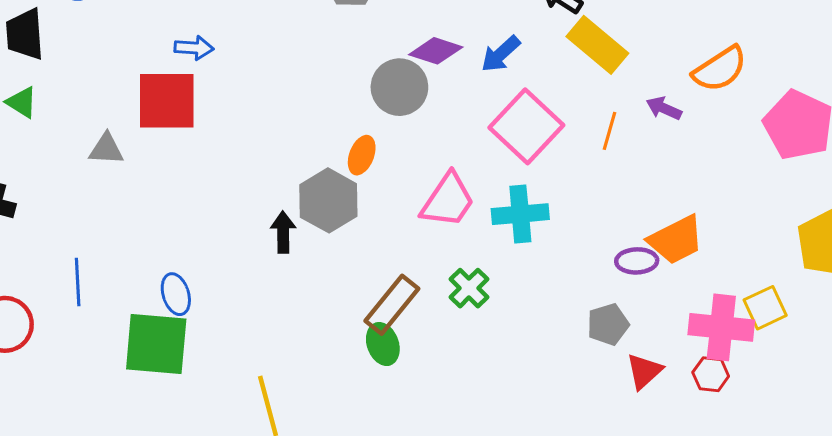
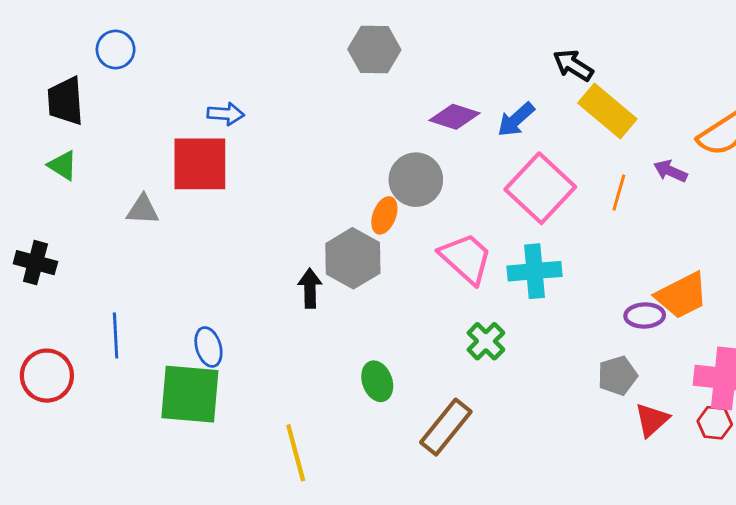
gray circle: (399, 87) -> (416, 180), moved
pink trapezoid: (448, 200) -> (466, 258), turned -82
brown rectangle: (392, 305) -> (446, 427), moved
green ellipse: (383, 344) -> (377, 381), moved

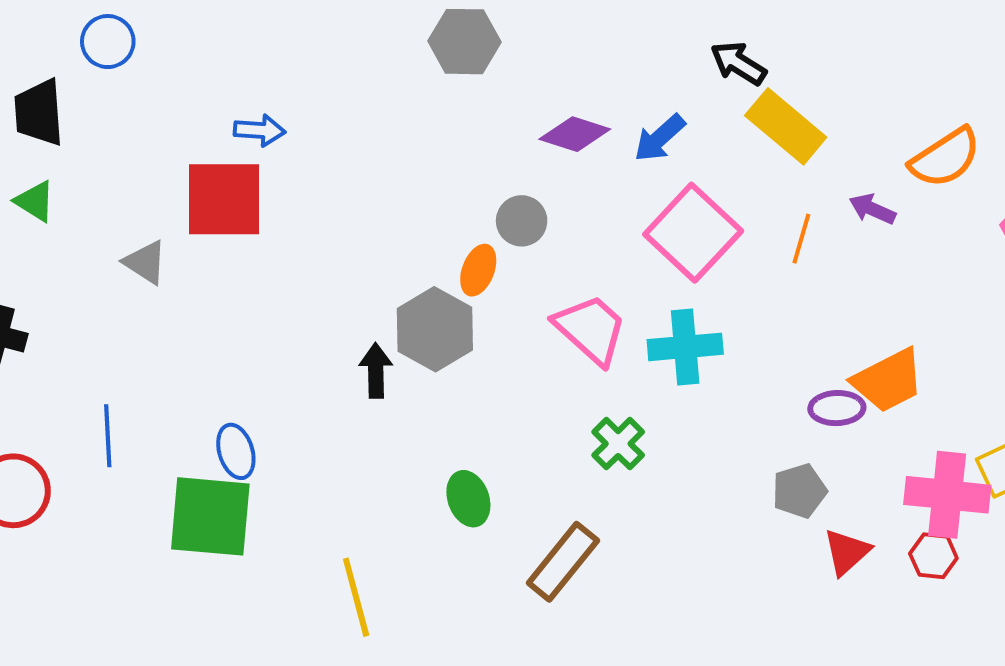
gray circle: (416, 180) -> (522, 221), size x0.7
gray triangle: (143, 210) -> (145, 262), turned 30

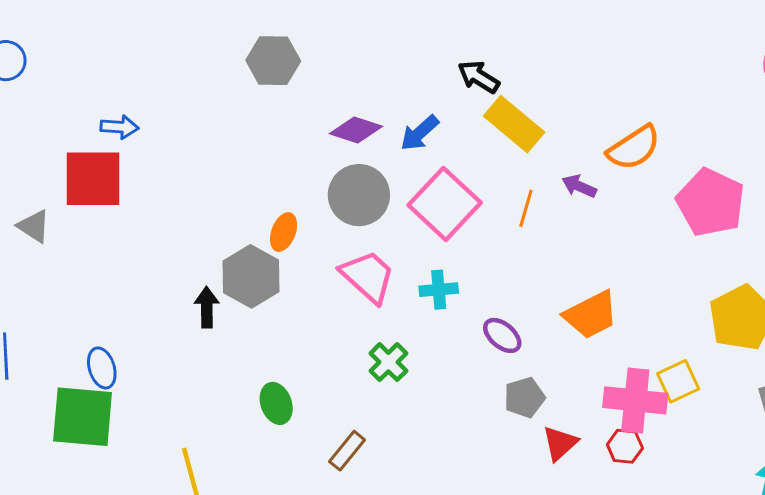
gray circle: (522, 221) -> (359, 195), moved, size x1.6
cyan cross: (685, 347) -> (439, 290), size x0.7
purple ellipse: (837, 408) -> (502, 335), moved, turned 42
brown rectangle: (563, 562) -> (347, 451), size x0.7

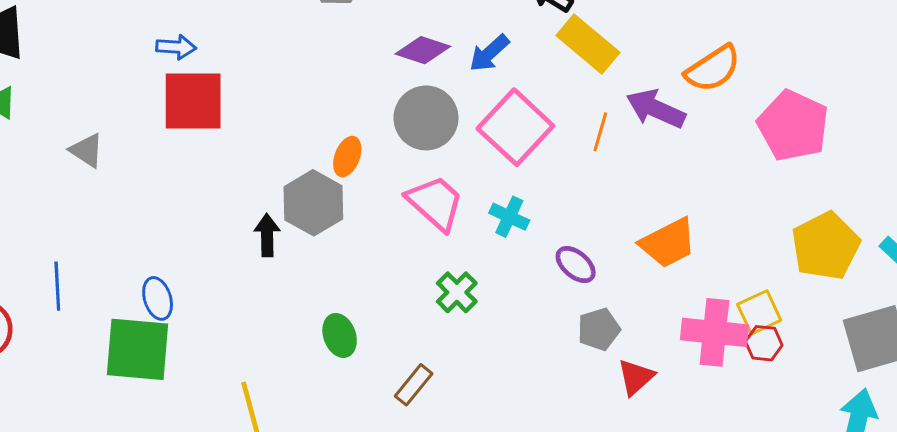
red square: (93, 179) -> (193, 101), moved
purple arrow: (579, 186) -> (656, 109), size x1.6
cyan cross: (439, 290) -> (509, 217), turned 30
red hexagon: (625, 446) -> (764, 343), moved

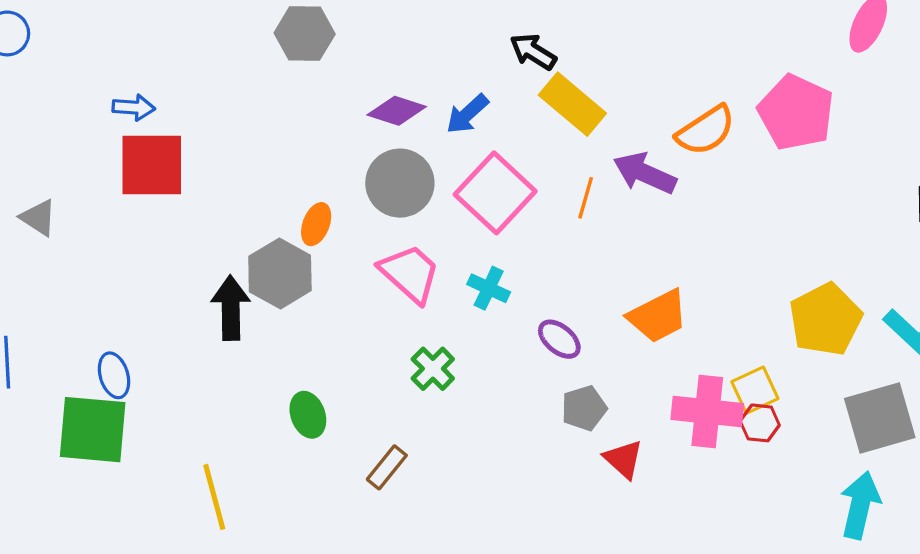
pink pentagon: (793, 126) -> (796, 112), moved
black arrow: (267, 235) -> (231, 308), size x1.4
red triangle: (636, 377) -> (623, 459), turned -36

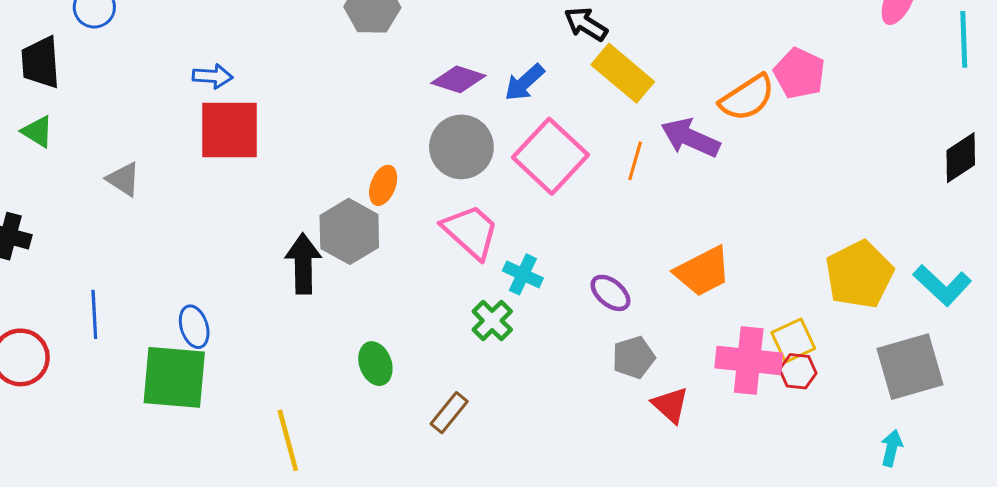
pink pentagon: (796, 112) -> (799, 73), moved, size x0.7
cyan cross: (489, 288) -> (523, 274), moved
cyan arrow: (860, 505) -> (892, 448), size x0.6

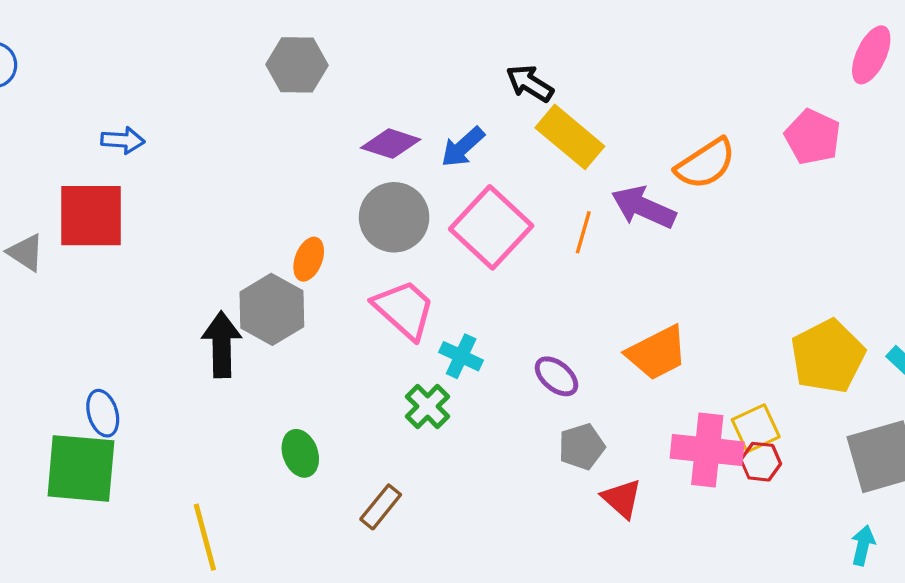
pink pentagon: (799, 73) -> (813, 137), moved
red square: (229, 130) -> (91, 216), moved

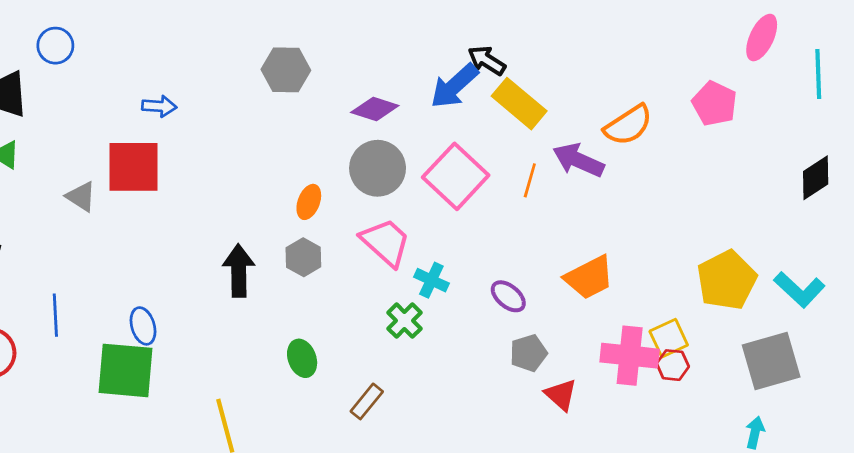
gray hexagon: (297, 65) -> (286, 70), moved
blue arrow: (463, 147) -> (454, 86), moved, size x1.4
gray hexagon: (272, 309) -> (303, 257), moved, size x0.7

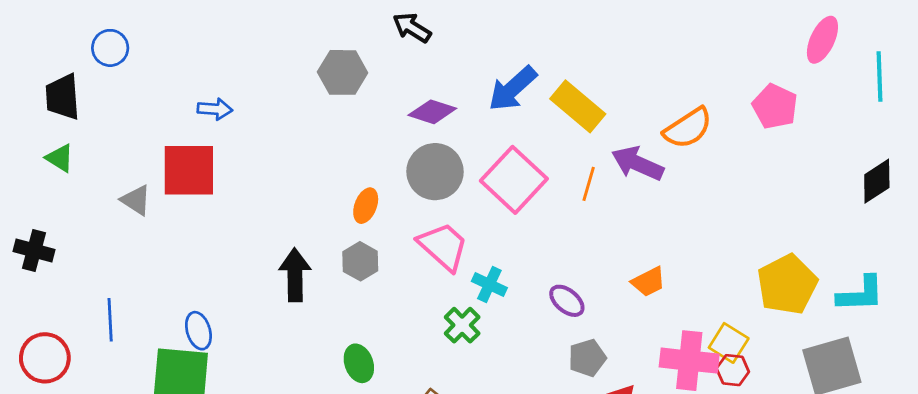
black arrow: (487, 60) -> (412, 28), moved
orange trapezoid: (589, 277) -> (648, 282), size x0.7
cyan L-shape: (799, 290) -> (860, 294), turned -45
yellow square: (669, 338) -> (729, 343), turned -33

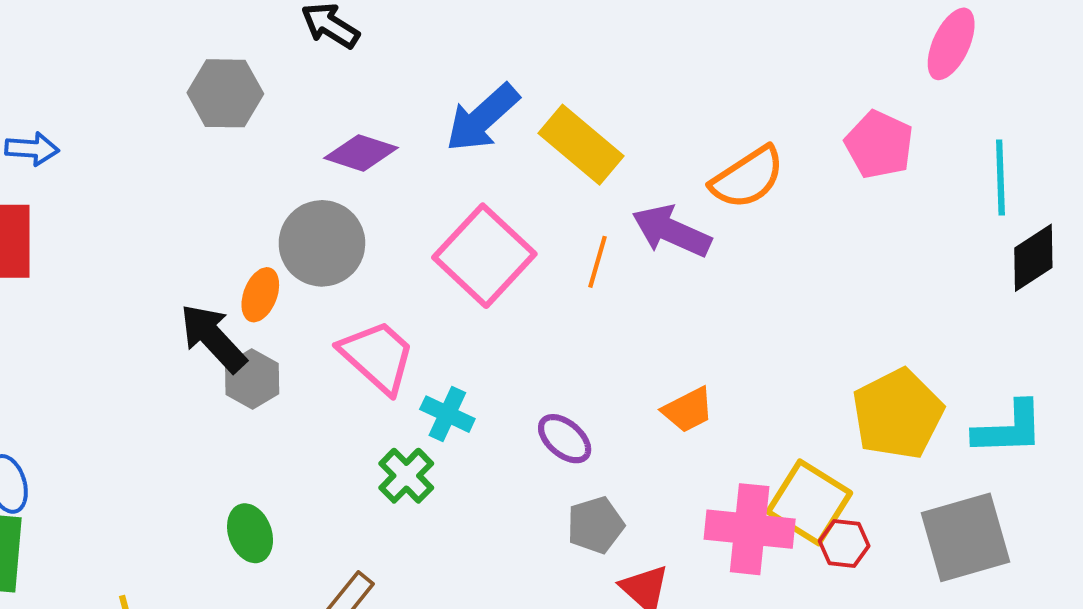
cyan line: (880, 76) -> (1000, 178), moved
gray circle: (435, 172) -> (322, 243), moved
black arrow: (295, 275) -> (213, 338), moved, turned -42
yellow square: (729, 343) -> (809, 502), size x1.4
red hexagon: (733, 370) -> (844, 544), moved

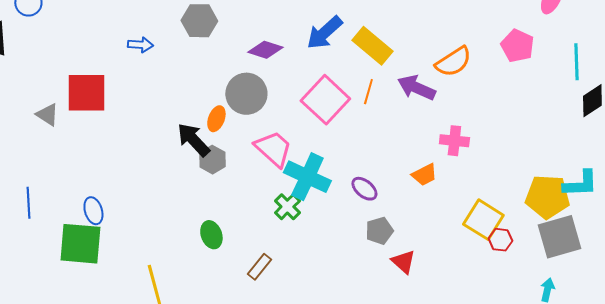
blue arrow: (32, 149) -> (140, 45), moved
orange line: (597, 262) -> (368, 92), moved
cyan cross: (447, 414) -> (307, 177), size x1.8
yellow pentagon: (898, 414) -> (547, 197), moved, turned 30
pink cross: (750, 529) -> (454, 141), moved, size x0.7

